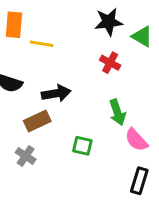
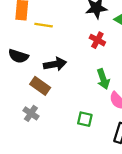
brown rectangle: (37, 121) -> (40, 86), turned 60
green square: (82, 146) -> (85, 119), moved

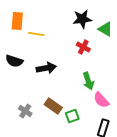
brown rectangle: (40, 86) -> (53, 106), moved
green square: (85, 119) -> (72, 116), turned -32

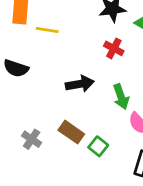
black arrow: (46, 68) -> (80, 84), moved
green square: (72, 116) -> (98, 146), turned -32

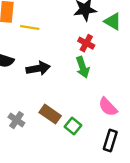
black arrow: (80, 84) -> (38, 68), moved
green arrow: (121, 97) -> (83, 67), moved

